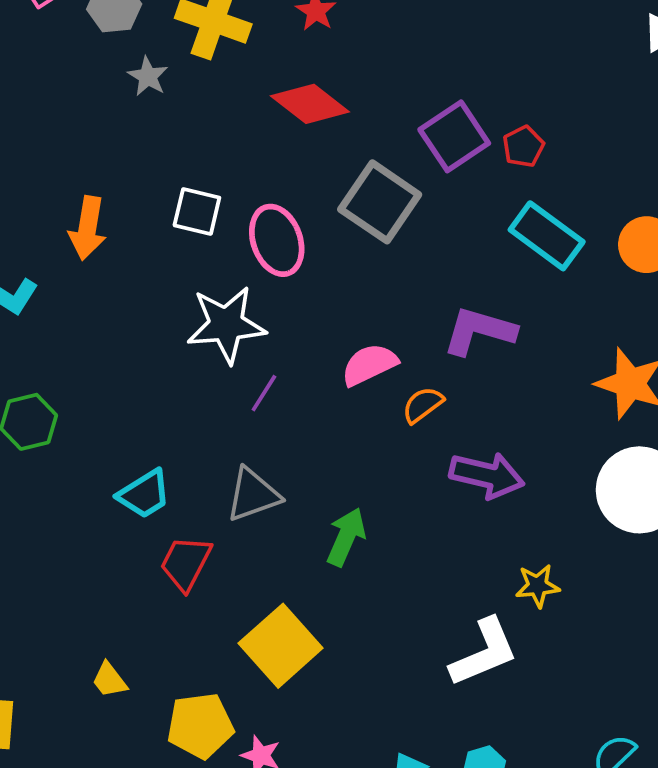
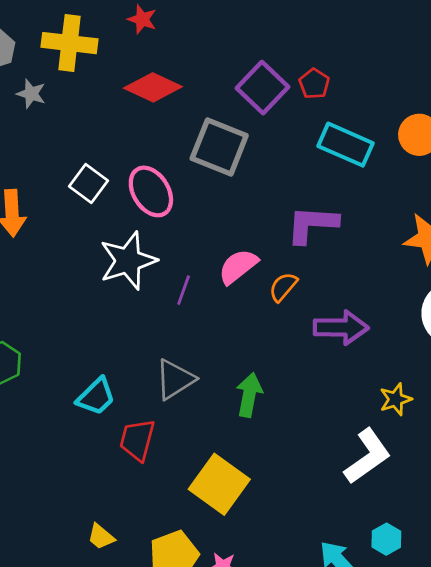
white square: (197, 212) -> (88, 184), turned 36
purple line: (264, 393) -> (184, 290), moved

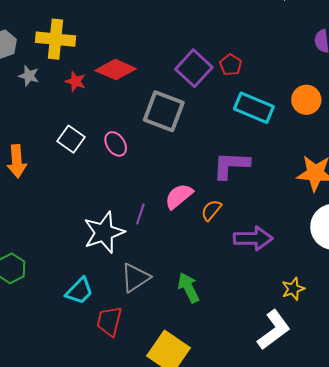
red star: (142, 19) -> (76, 81), moved
pink ellipse: (151, 191) -> (116, 144), size x0.7
white star: (128, 261) -> (104, 232), moved
green arrow: (249, 395) -> (188, 288), turned -36

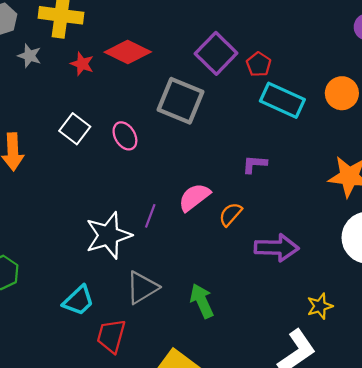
red pentagon: (231, 65) -> (259, 64), moved
purple L-shape: (231, 165) -> (255, 164), size x0.6

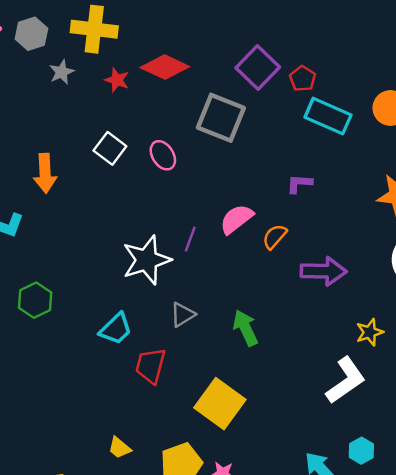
gray star: (30, 56) -> (62, 72), turned 30
gray triangle: (142, 288) -> (183, 315), size x0.7

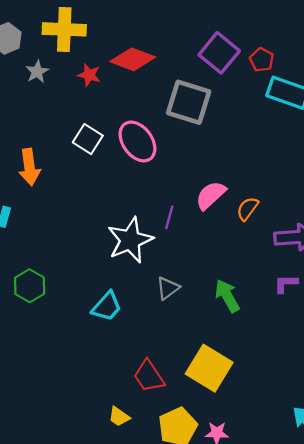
pink ellipse: (163, 155) -> (137, 141), size x1.5
purple L-shape: (299, 184) -> (286, 283), moved
red trapezoid: (151, 366) -> (149, 376), moved, turned -44

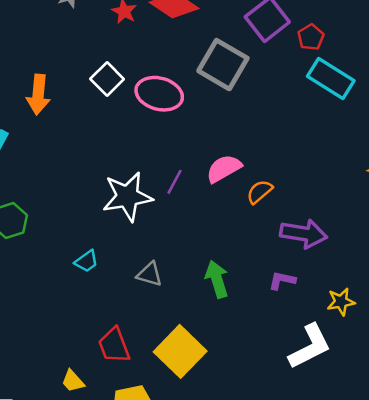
pink ellipse: (137, 141) -> (159, 94), turned -51
gray triangle: (168, 288) -> (150, 274), moved, turned 40
cyan trapezoid: (107, 306) -> (86, 261), size x0.7

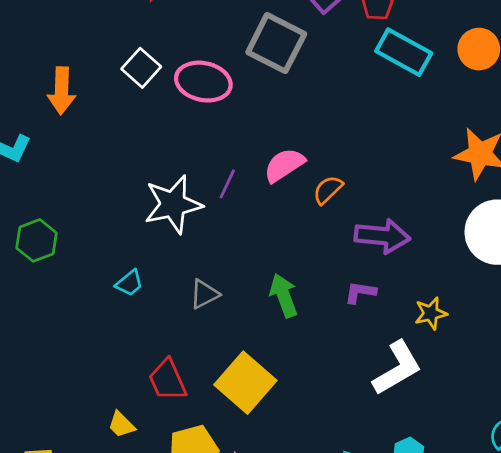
gray triangle: (150, 274) -> (204, 294), turned -40

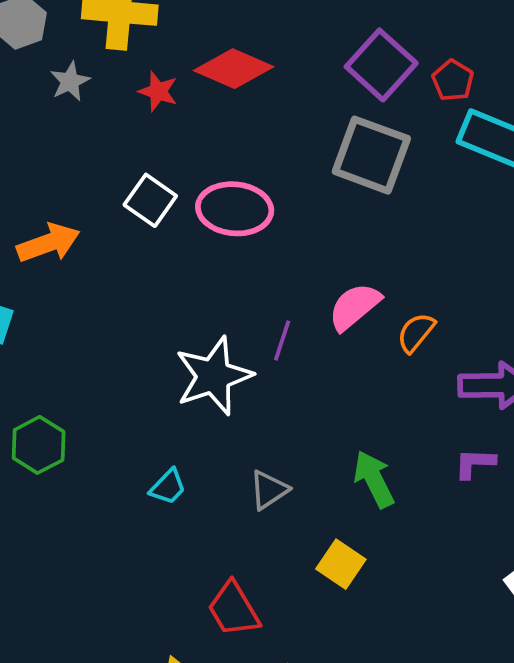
gray square: (276, 43) -> (371, 155), moved
orange arrow: (61, 91) -> (48, 243), turned -105
yellow square: (245, 383) -> (341, 564), moved, size x0.6

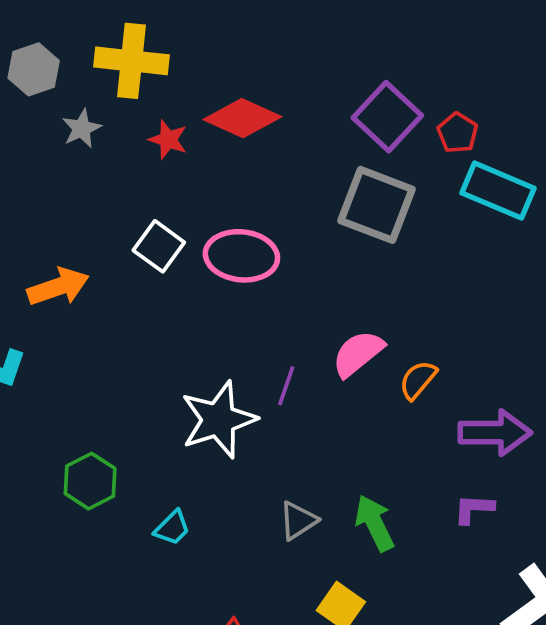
green hexagon: (39, 445) -> (90, 481), moved
gray triangle: (269, 490) -> (298, 521), moved

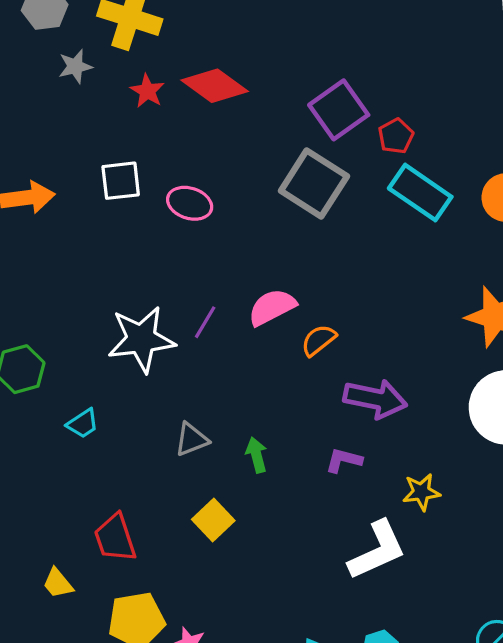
white square: (159, 246) -> (121, 181), turned 36
pink ellipse: (241, 256) -> (190, 203), size x0.7
green arrow: (375, 523) -> (256, 455), size x0.7

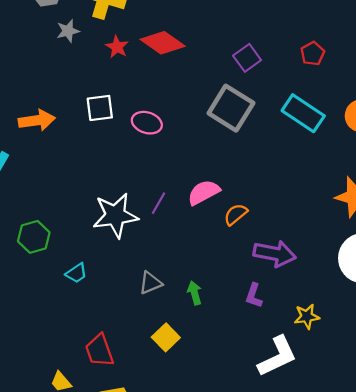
purple square: (339, 110) -> (247, 58), size x0.7
red pentagon: (396, 136) -> (313, 54), moved
purple L-shape: (344, 460) -> (254, 296), turned -85

